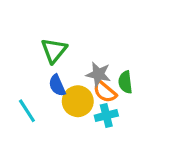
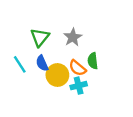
gray star: (98, 74) -> (73, 37), moved, turned 30
cyan line: (27, 111) -> (20, 64), moved

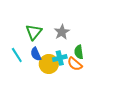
orange semicircle: (77, 68) -> (75, 64), moved
cyan cross: (79, 86) -> (60, 58), moved

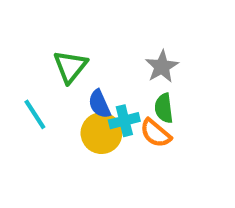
gray star: (62, 32) -> (162, 67), moved
blue semicircle: (36, 54) -> (99, 104), moved

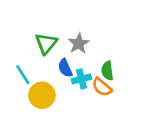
gray star: (162, 67) -> (79, 43), moved
yellow circle: (101, 133) -> (42, 95), moved

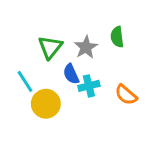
green semicircle: (107, 71) -> (117, 37), moved
orange semicircle: (102, 87) -> (126, 95), moved

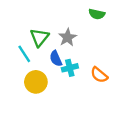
green semicircle: (117, 37) -> (97, 14), moved, turned -70
cyan line: (25, 81) -> (24, 54), moved

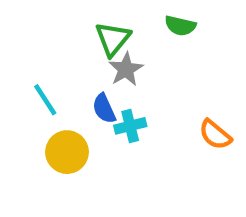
green triangle: (39, 37) -> (113, 39), moved
orange semicircle: (99, 75) -> (215, 135), moved

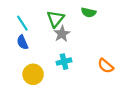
cyan line: (45, 100) -> (22, 23), moved
blue semicircle: (104, 108) -> (22, 42), moved

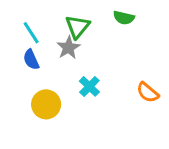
gray star: (62, 34) -> (68, 48), moved
cyan cross: (64, 62) -> (89, 86), turned -32

